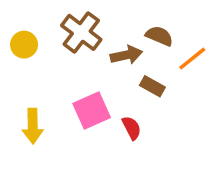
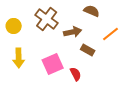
brown semicircle: (159, 36) -> (92, 11), moved
yellow arrow: (33, 126) -> (19, 58), moved

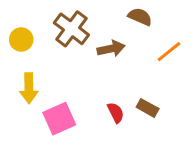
brown rectangle: (88, 50) -> (148, 108), moved
pink square: (53, 64) -> (59, 119), moved

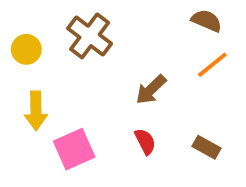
brown semicircle: (140, 17) -> (207, 21), moved
brown arrow: (111, 49) -> (151, 90), moved, turned 148
brown rectangle: (148, 108) -> (207, 147), moved

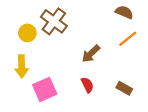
yellow circle: (26, 49) -> (27, 33), moved

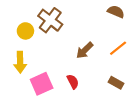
orange line: (128, 39) -> (118, 48), moved
red semicircle: (87, 85) -> (73, 82), moved

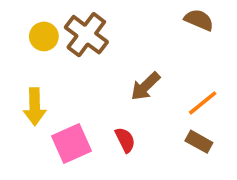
yellow circle: (25, 31) -> (44, 36), moved
orange line: (118, 48) -> (203, 103), moved

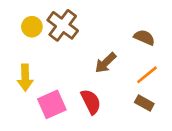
brown semicircle: (199, 20) -> (144, 37), moved
red semicircle: (125, 140) -> (91, 102), size x1.4

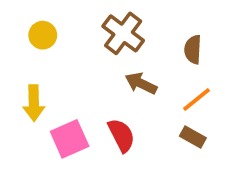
brown cross: (63, 25) -> (123, 33), moved
brown semicircle: (144, 37) -> (193, 49), turned -110
brown arrow: (105, 63) -> (141, 83), turned 70

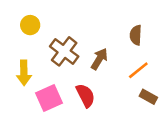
brown cross: (123, 33) -> (64, 51), moved
brown arrow: (141, 83) -> (99, 59), turned 95
brown rectangle: (193, 137) -> (148, 97), moved

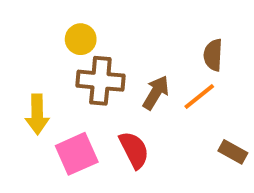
yellow circle: (30, 25) -> (81, 39), moved
brown cross: (64, 51) -> (100, 81), turned -32
orange line: (138, 70) -> (199, 96), moved

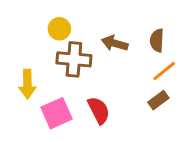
brown arrow: (156, 93) -> (115, 43), moved, turned -105
orange line: (199, 96) -> (164, 71), moved
brown rectangle: (233, 152) -> (158, 100), moved, turned -66

